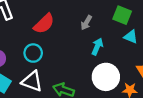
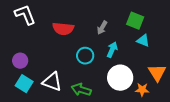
red semicircle: (44, 24) -> (63, 29), turned 50
cyan circle: (33, 53) -> (85, 56), moved

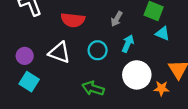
white triangle: (52, 82) -> (59, 53), moved

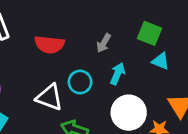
white triangle: (59, 53) -> (49, 97), moved

